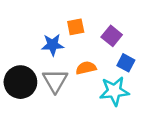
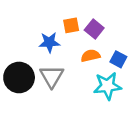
purple square: (112, 36) -> (94, 29), moved
orange semicircle: (86, 68) -> (91, 56), moved

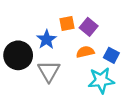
blue star: (49, 42) -> (47, 39), turned -30
black circle: (19, 77) -> (18, 55), moved

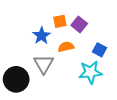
orange semicircle: (85, 52) -> (66, 47), moved
black circle: (18, 55) -> (16, 79), moved

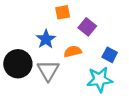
orange square: (60, 21) -> (63, 12), moved
black circle: (16, 79) -> (18, 64), moved

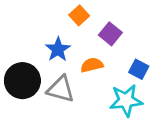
orange square: (63, 12) -> (79, 15), turned -32
gray triangle: (48, 70) -> (61, 89), turned -45

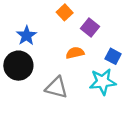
blue star: (58, 49) -> (27, 36), moved
gray triangle: (61, 89) -> (57, 87), moved

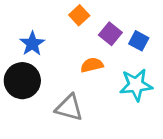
blue square: (113, 56) -> (139, 41), moved
cyan star: (103, 82) -> (136, 85), moved

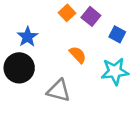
purple square: (110, 34) -> (91, 16), moved
orange semicircle: (92, 65) -> (78, 55), turned 60

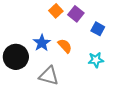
blue star: (28, 37) -> (42, 43), moved
cyan star: (115, 71) -> (96, 60), size x0.7

